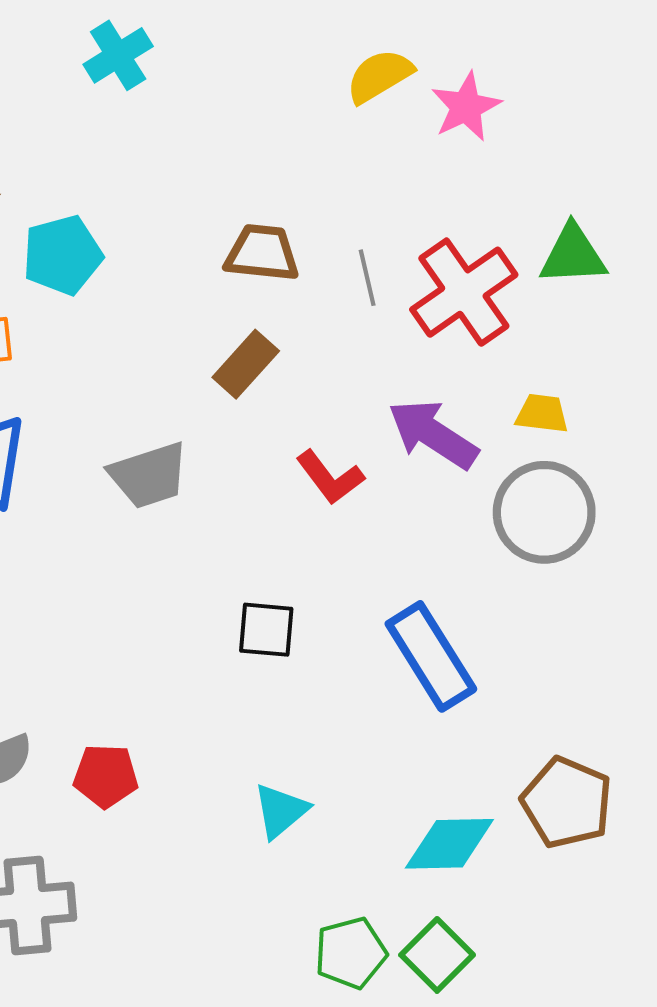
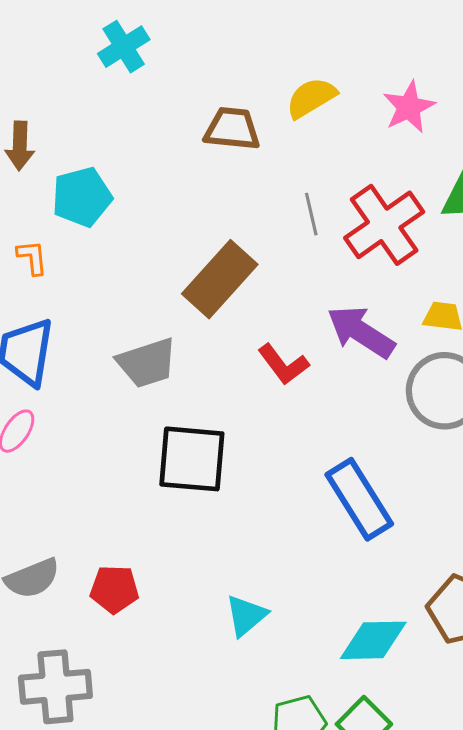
yellow semicircle: (379, 76) -> (311, 98), moved
pink star: (466, 107) -> (409, 107), moved
brown trapezoid: (262, 253) -> (232, 129), moved
brown rectangle: (246, 364) -> (220, 279), size x1.5
black square: (266, 630) -> (192, 459), moved, size x1.6

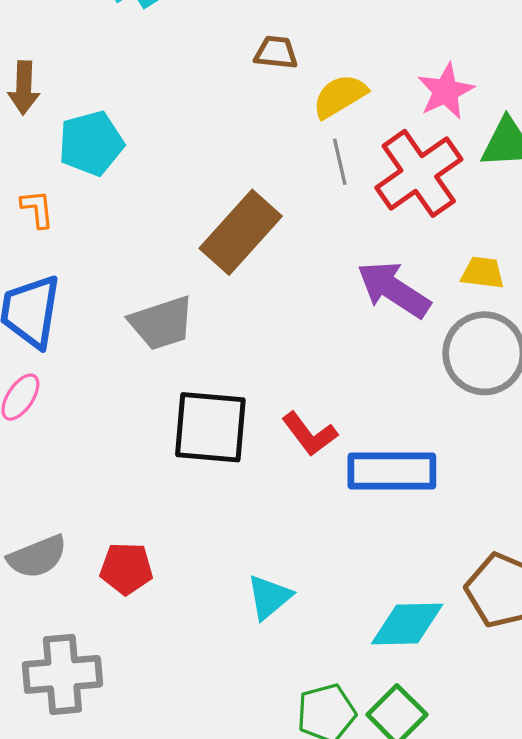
yellow semicircle: (311, 98) -> (340, 96), moved
pink star: (409, 107) -> (446, 91), moved
brown trapezoid: (232, 129) -> (276, 52), moved, size x0.7
red L-shape: (283, 364) -> (310, 434), moved
blue rectangle: (359, 499) -> (392, 471), turned -58

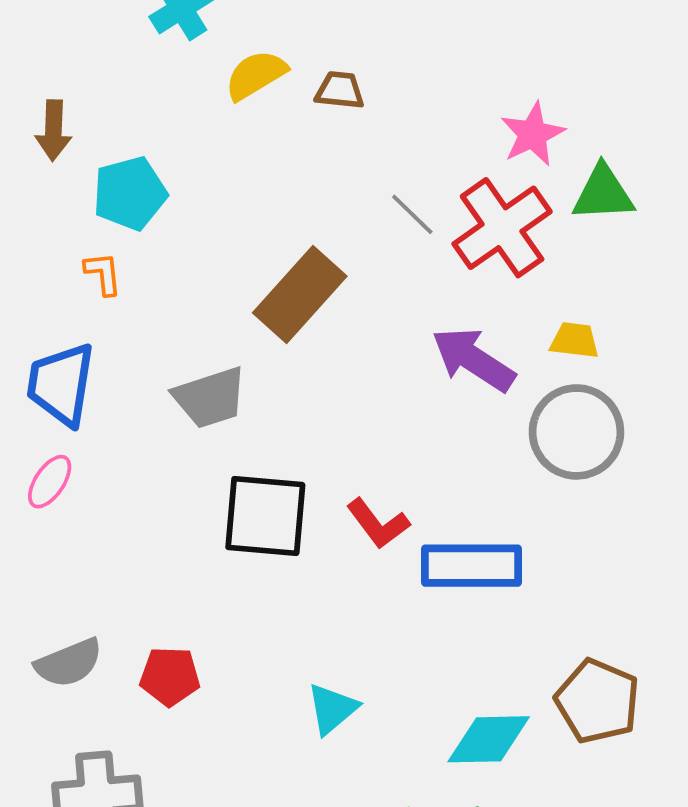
yellow semicircle: (340, 96) -> (256, 75), moved
gray line: (340, 162) -> (412, 214), turned -33
orange L-shape: (37, 209) -> (103, 274), moved

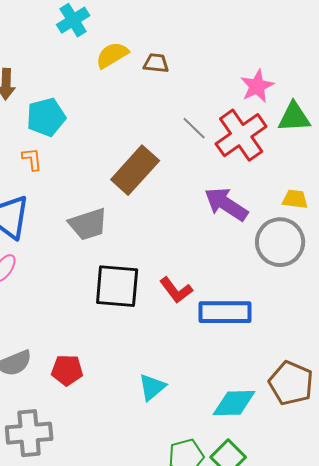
yellow trapezoid: (575, 340) -> (295, 199), moved

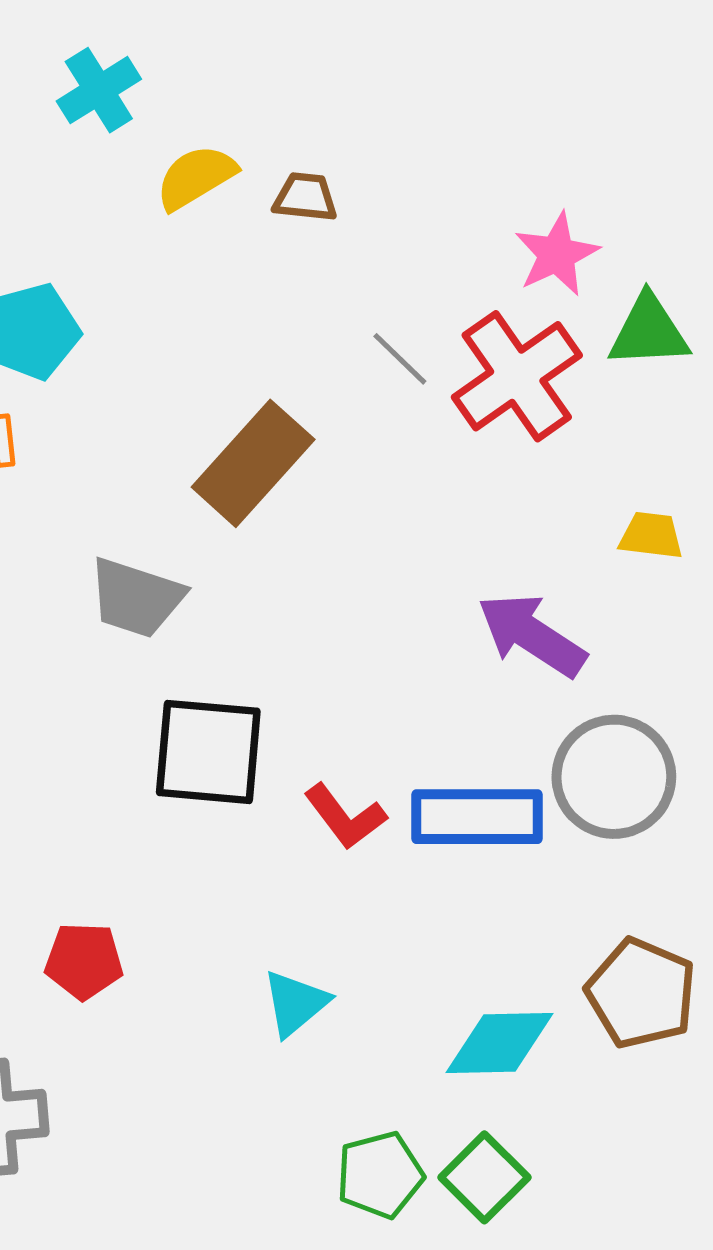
purple arrow: (226, 204) -> (532, 635), moved
gray trapezoid: (88, 224) -> (136, 598), turned 36
gray circle: (280, 242) -> (614, 777), moved
red L-shape: (176, 290) -> (345, 817), moved

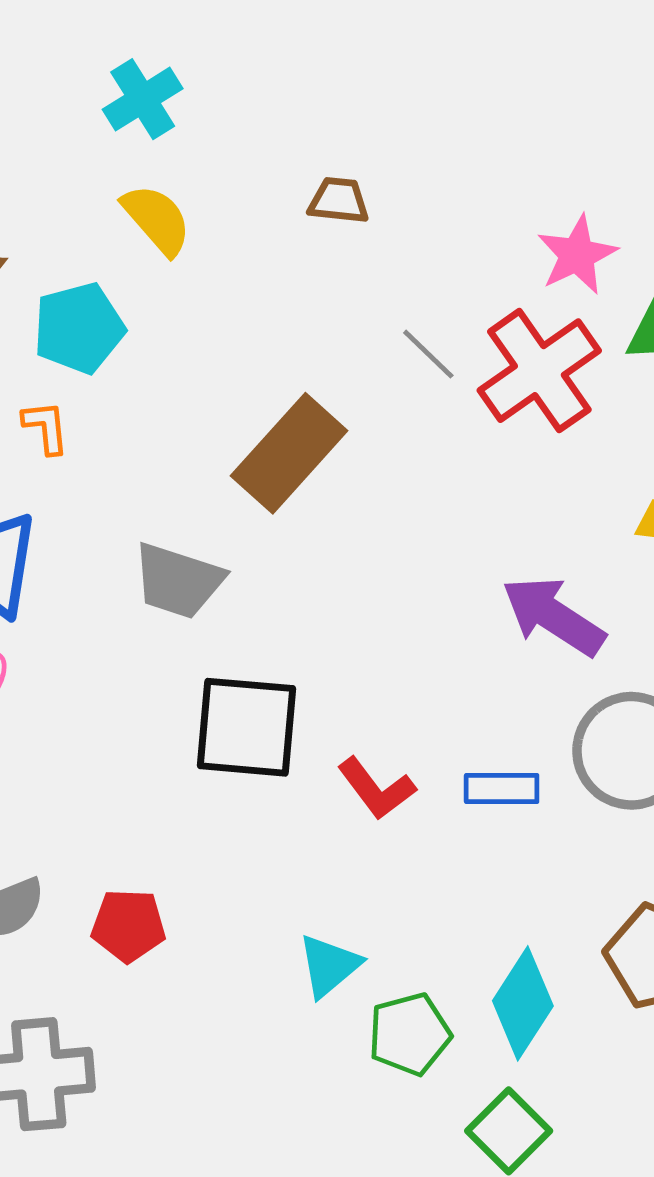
yellow semicircle: (196, 177) -> (157, 219), moved, turned 80
blue rectangle: (477, 817) -> (502, 789), size x0.6
cyan diamond: (499, 1043) -> (523, 1003), turned -56
green pentagon: (380, 1175) -> (409, 1034), moved

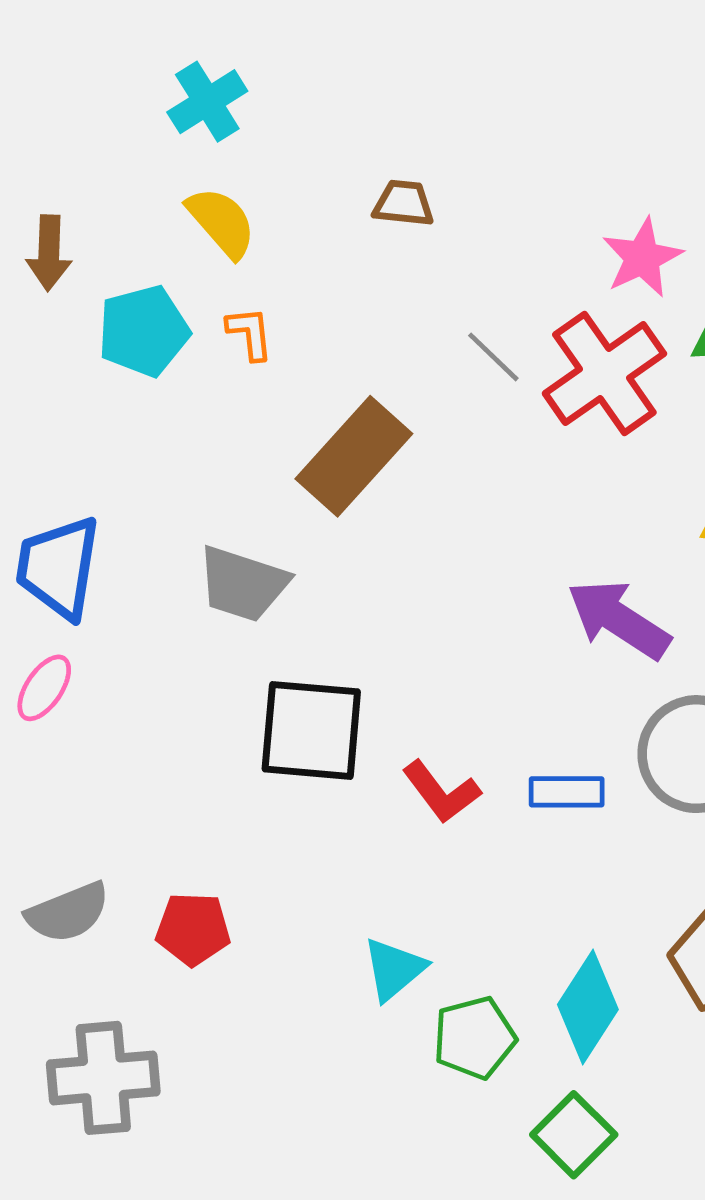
orange L-shape: (46, 427) -> (250, 333), moved

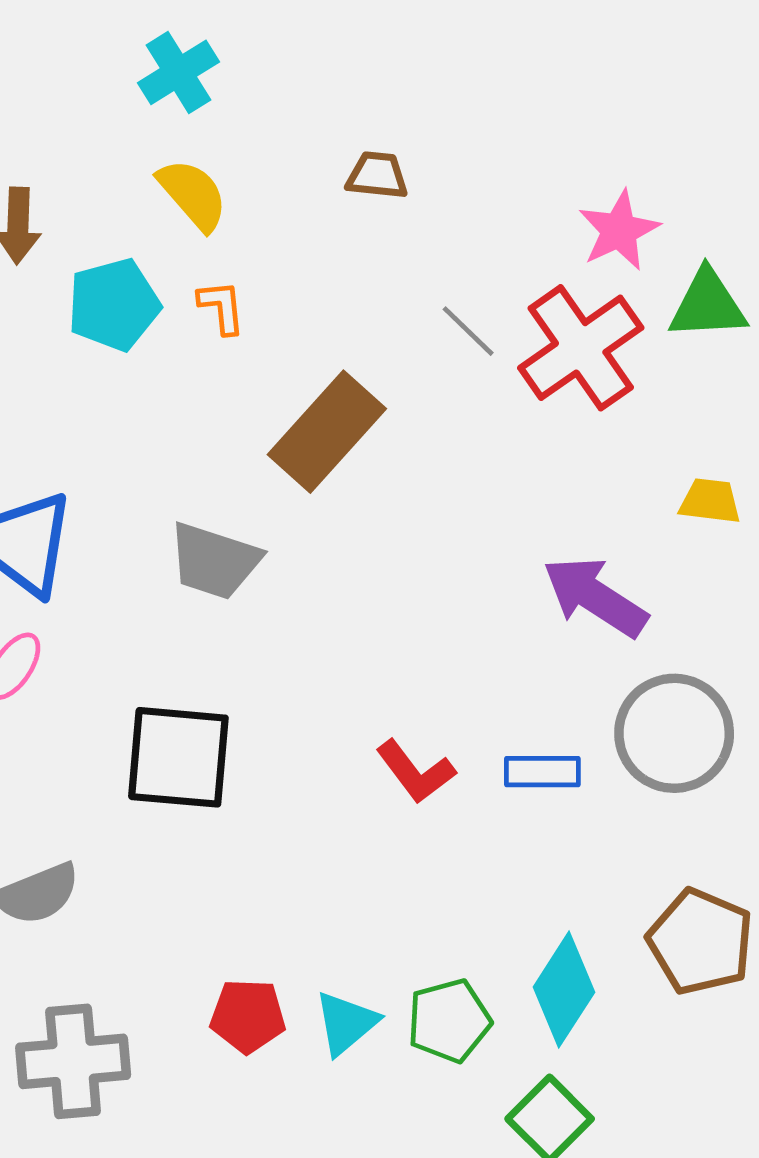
black square: (311, 730) -> (178, 757), moved
red pentagon: (193, 929) -> (248, 1016), moved
cyan triangle: (394, 969) -> (346, 1023), moved

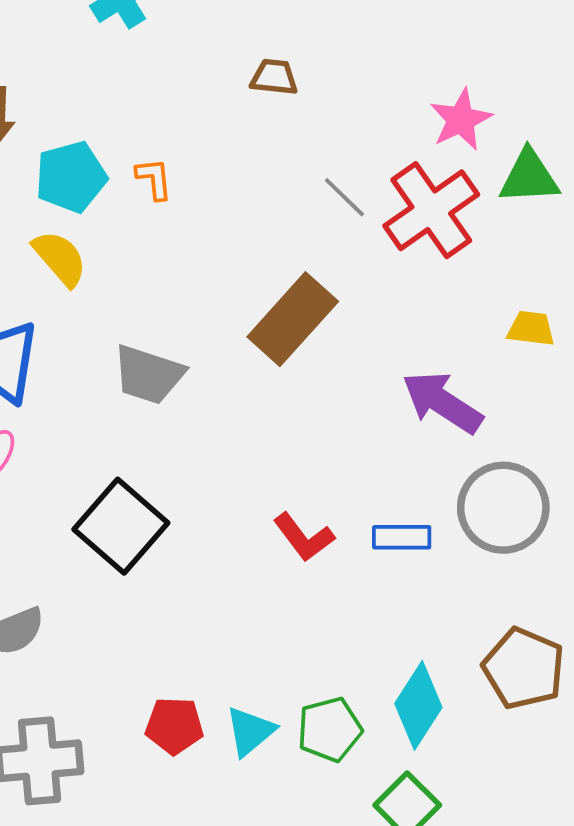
yellow semicircle: (193, 195) -> (60, 258), moved
brown rectangle: (327, 432) -> (293, 319), moved
black square: (178, 757) -> (121, 526), turned 36

